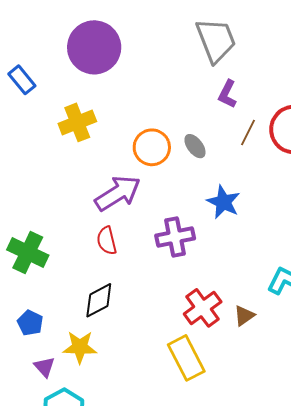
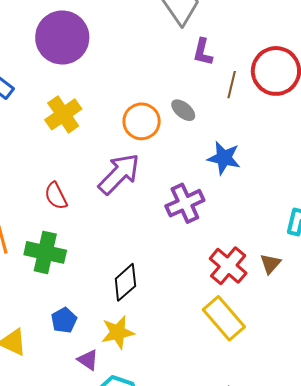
red semicircle: (107, 241) -> (56, 196), moved
blue pentagon: (30, 323) -> (64, 320), turned 30

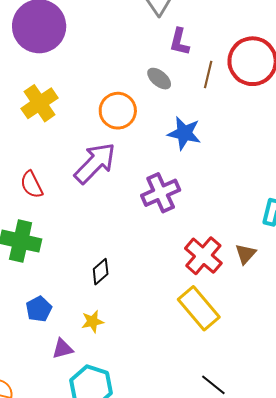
gray ellipse: (183, 110) -> (159, 79), moved
blue star: (224, 158) -> (184, 133), moved
black diamond: (125, 282) -> (101, 272), size x0.7
yellow star: (118, 332) -> (93, 322), size x0.7
purple triangle: (88, 360) -> (63, 349), turned -50

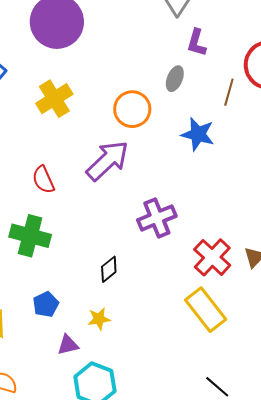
brown line: (208, 75) -> (229, 92), moved
gray ellipse: (159, 79) -> (175, 79), turned 70
purple cross: (161, 193) -> (157, 218), moved

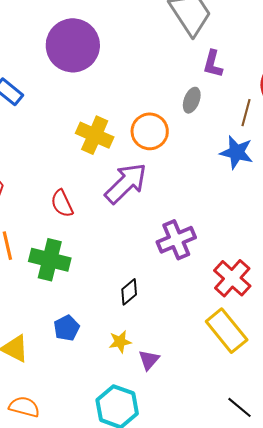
yellow cross: (54, 99) -> (95, 135), moved, turned -33
blue star: (198, 134) -> (237, 152), moved
purple triangle: (68, 345) -> (149, 360), moved, turned -35

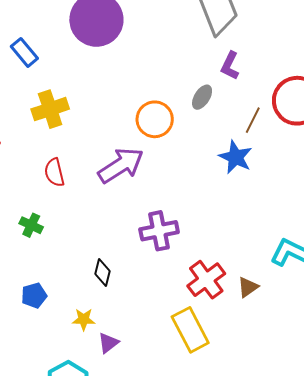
yellow cross: (95, 135) -> (50, 109), moved, turned 36
green cross: (50, 260) -> (31, 225), size x0.6
black diamond: (129, 292) -> (102, 272), turned -48

